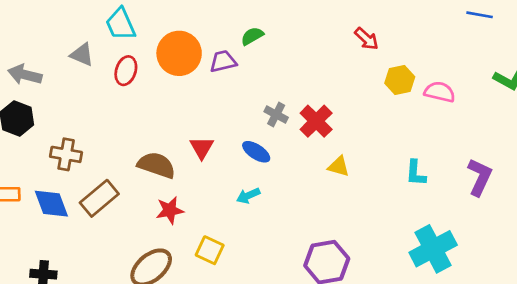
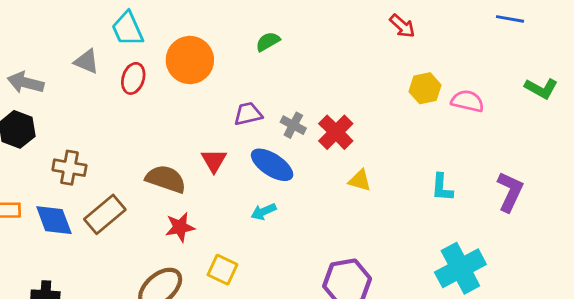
red arrow: (367, 39) -> (402, 26), moved
purple trapezoid: (223, 61) -> (248, 114), moved
blue ellipse: (256, 152) -> (272, 165), size x1.4

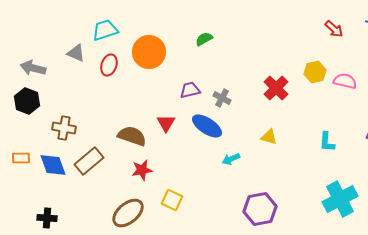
red arrow: (402, 26) -> (334, 29), moved
cyan trapezoid: (128, 29) -> (105, 30), turned 96
red cross: (336, 132) -> (276, 88), moved
cyan arrow: (264, 212) -> (231, 159), moved

